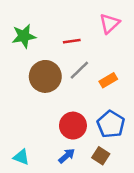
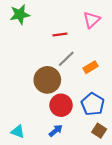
green star: (24, 36) -> (20, 14), moved
brown circle: (45, 76) -> (47, 80), moved
brown square: (101, 156) -> (99, 131), moved

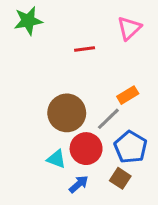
gray line: (66, 59) -> (108, 119), moved
brown square: (99, 131) -> (120, 178), moved
cyan triangle: (18, 132) -> (56, 159), moved

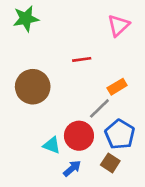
red line: (85, 49) -> (82, 59), moved
brown circle: (67, 113) -> (33, 87), moved

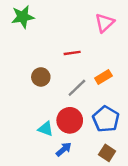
brown circle: (33, 87) -> (41, 77), moved, size x0.6
gray line: (99, 108) -> (77, 88), moved
brown square: (110, 163) -> (107, 153), moved

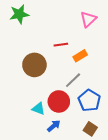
brown circle: (41, 77) -> (34, 65), size x1.5
orange rectangle: (103, 77) -> (80, 56), moved
gray line: (77, 88) -> (73, 80), moved

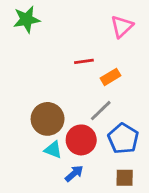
brown circle: (34, 65) -> (48, 119), moved
brown square: (90, 129) -> (125, 178), turned -32

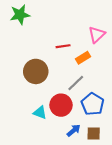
pink triangle: (122, 26) -> (97, 35), moved
brown circle: (48, 119) -> (36, 71), moved
blue arrow: (74, 174) -> (74, 130), moved

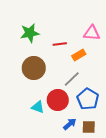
green star: (20, 15) -> (30, 33), moved
pink triangle: (97, 35) -> (92, 33), turned 48

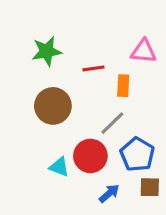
orange rectangle: (79, 55) -> (123, 86), turned -56
brown square: (89, 127) -> (150, 187), moved

